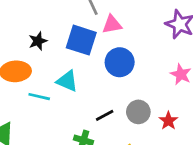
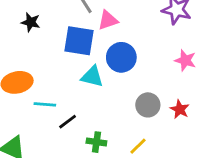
black star: (38, 41) -> (31, 22), moved, turned -30
cyan triangle: (67, 81) -> (92, 76), moved
black line: (105, 115) -> (68, 122), moved

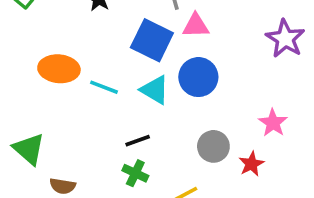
pink star: (185, 60) -> (273, 123), moved
cyan line: (45, 104) -> (104, 87), moved
black line: (68, 122) -> (138, 141), moved

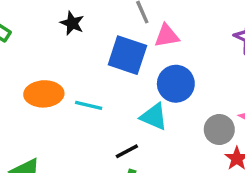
cyan triangle: (155, 90) -> (154, 117), moved
gray circle: (213, 146) -> (219, 129), moved

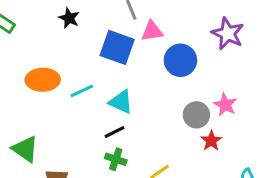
blue circle: (176, 84) -> (180, 60), moved
cyan line: (89, 105) -> (82, 91), turned -40
cyan triangle: (154, 117) -> (121, 102), moved

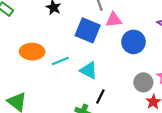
black line: (115, 132) -> (100, 97), moved, turned -40

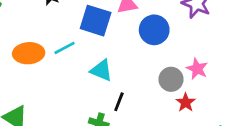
cyan line: (60, 61) -> (64, 48), moved

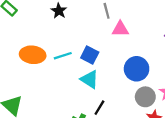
blue square: (96, 21) -> (90, 55), moved, size x0.7
blue circle: (154, 30) -> (137, 69), moved

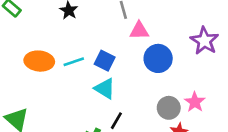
blue circle: (137, 69) -> (158, 58), moved

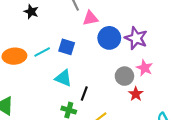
purple star: (204, 41) -> (136, 38), moved
cyan triangle: (105, 89) -> (63, 78), moved

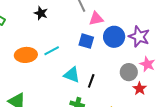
blue square: (67, 47) -> (86, 41), moved
black line: (84, 93) -> (91, 81), moved

